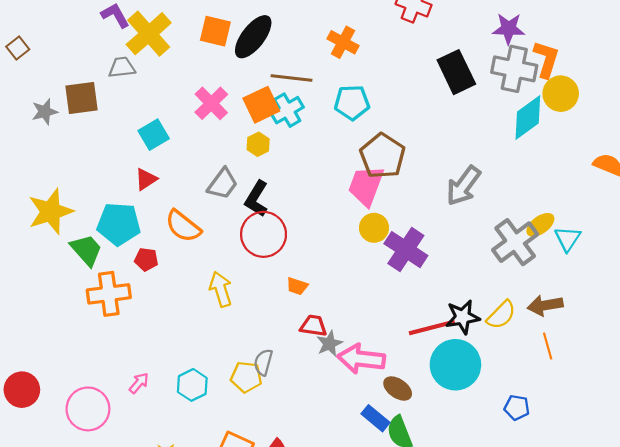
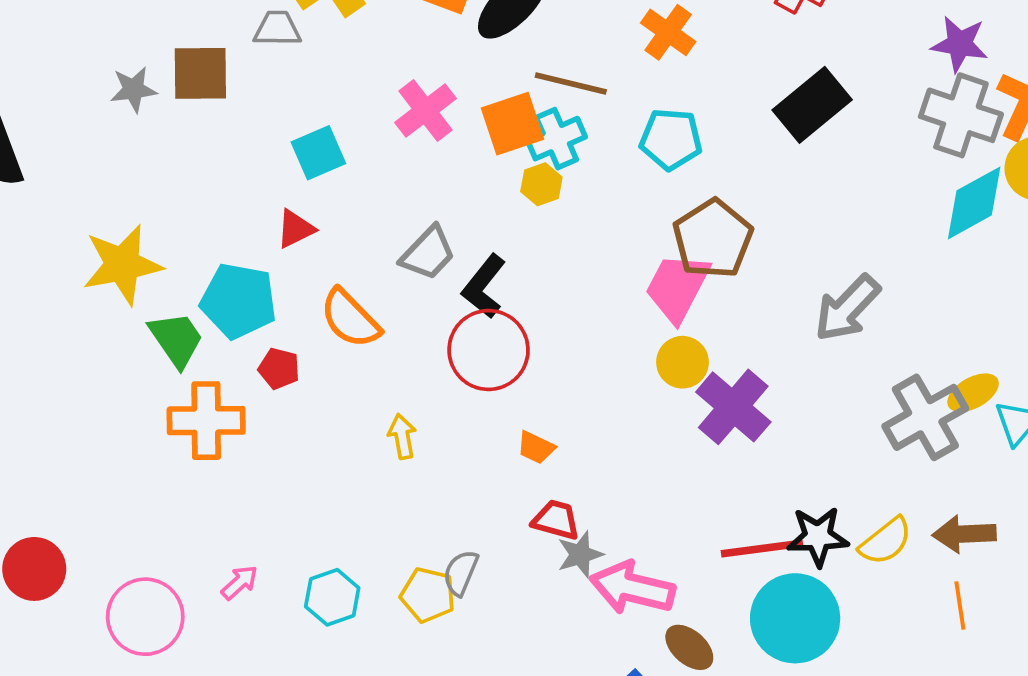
black rectangle: (456, 72) -> (812, 105), moved, turned 69
yellow hexagon: (258, 144) -> (541, 184), moved
yellow arrow: (221, 289) -> (402, 436), size x0.7

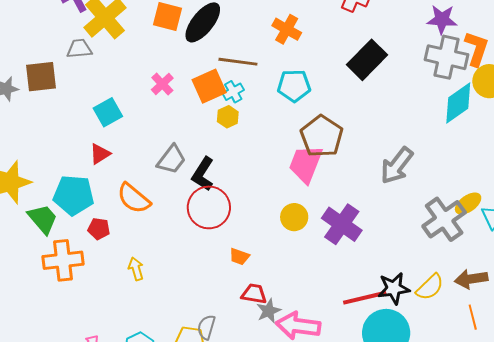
pink cross: (425, 111) -> (162, 84), size x0.7
cyan cross: (556, 139) -> (233, 92), size x0.7
yellow circle: (682, 362) -> (294, 217), moved
yellow arrow: (402, 436) -> (136, 269), moved

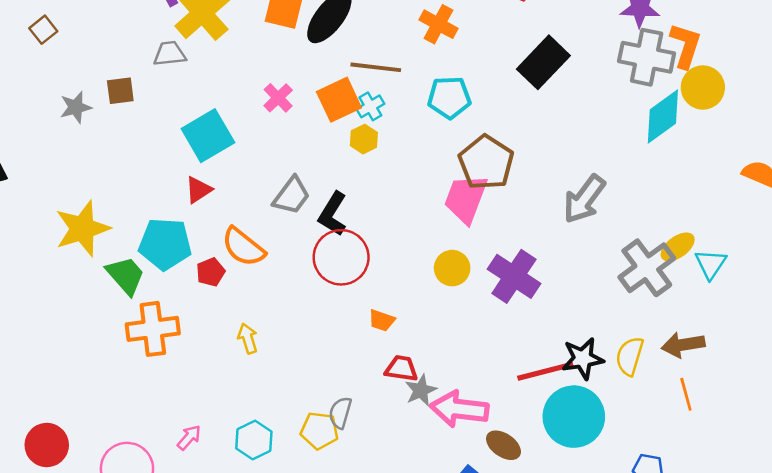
brown square: (41, 77) -> (120, 91), size x0.7
cyan square: (108, 112) -> (208, 136), size x1.4
red pentagon: (99, 229) -> (211, 272), moved, turned -30
yellow semicircle: (430, 287) -> (630, 356), turned 152

